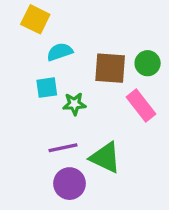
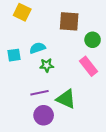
cyan semicircle: (60, 52) -> (37, 48), moved
brown square: (110, 68) -> (69, 21), moved
cyan square: (47, 88) -> (14, 55), moved

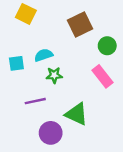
brown square: (69, 21) -> (80, 25), turned -30
purple line: (40, 93) -> (35, 101), moved

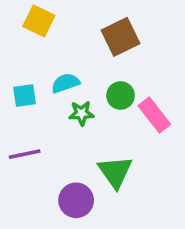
green circle: (107, 46) -> (121, 95), moved
purple line: (35, 101) -> (25, 154), moved
green triangle: (77, 114) -> (115, 172), turned 30

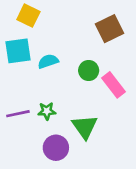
brown square: (121, 37) -> (110, 29), moved
cyan square: (25, 95) -> (18, 51), moved, size x1.5
green star: (81, 113) -> (47, 111), moved

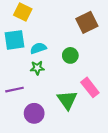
pink rectangle: (114, 85) -> (90, 87), moved
green star: (47, 111) -> (37, 68), moved
purple circle: (56, 148) -> (34, 113), moved

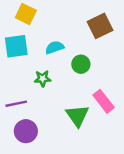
cyan semicircle: (38, 48) -> (55, 47), moved
purple circle: (34, 113) -> (26, 131), moved

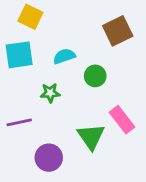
purple circle: (26, 131) -> (49, 158), moved

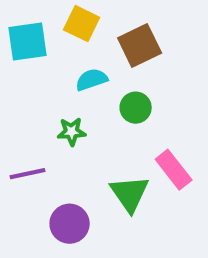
yellow square: (30, 17) -> (82, 24), moved
brown square: (118, 31) -> (140, 46), moved
cyan square: (19, 55) -> (27, 42), moved

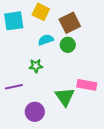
green circle: (136, 108) -> (68, 45), moved
pink rectangle: (174, 170) -> (87, 85), turned -42

